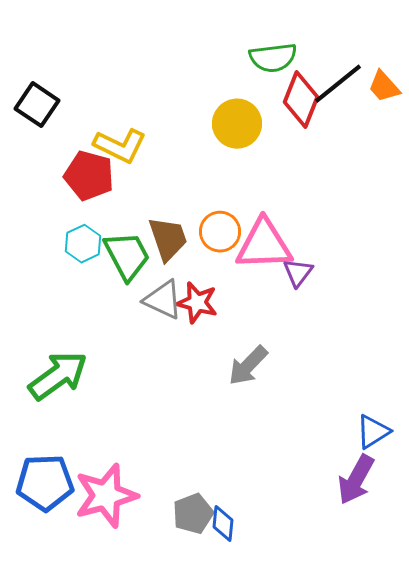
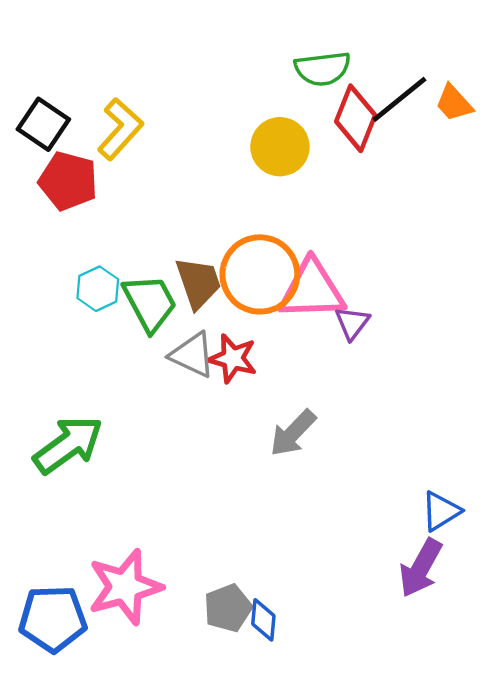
yellow L-shape: (120, 146) -> (120, 129), moved, turned -74
red pentagon: (89, 176) -> (68, 181), moved
orange circle: (220, 232) -> (260, 274), size x1.6
blue pentagon: (45, 483) -> (53, 619), moved

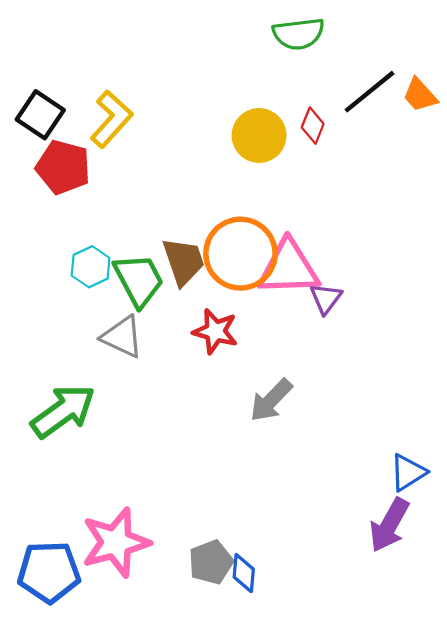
green semicircle: (323, 69) -> (298, 34), moved
red diamond: (356, 118) -> (313, 126), moved, size x0.6
gray triangle: (192, 355) -> (122, 337), moved

